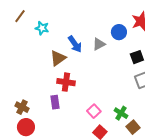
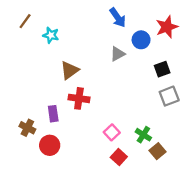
blue arrow: (75, 44) -> (118, 18), moved
purple rectangle: (55, 102) -> (53, 114), moved
red circle: (26, 127) -> (50, 145), moved

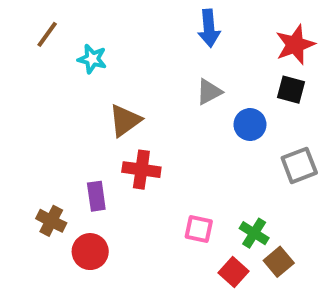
blue arrow: (118, 18) -> (209, 28), turned 30
blue circle: (141, 40) -> (250, 125), moved
black square: (162, 69) -> (291, 90), moved, turned 35
pink square: (112, 132) -> (199, 229), turned -35
red square: (119, 157) -> (234, 272), moved

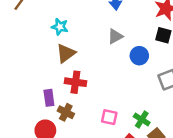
cyan star: (92, 59) -> (60, 27), moved
brown cross: (51, 221) -> (66, 112), moved

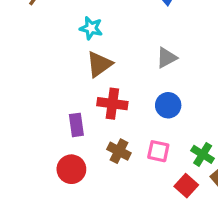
gray triangle: (115, 36) -> (167, 58), moved
blue circle: (139, 56) -> (168, 105), moved
brown cross: (66, 112) -> (119, 151), moved

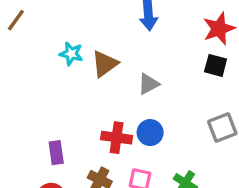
brown triangle: (99, 64) -> (105, 64), moved
red cross: (112, 104) -> (117, 138), moved

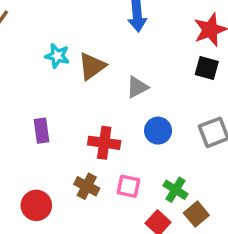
blue circle: (150, 133) -> (158, 131), moved
purple rectangle: (56, 153) -> (42, 131), moved

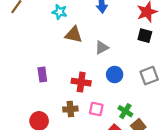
cyan star: (57, 56) -> (60, 12), moved
brown triangle: (92, 66) -> (74, 35), turned 48
brown cross: (87, 186) -> (70, 109), turned -32

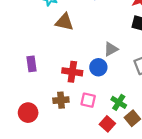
gray triangle: (102, 48) -> (111, 49), moved
blue circle: (115, 75) -> (98, 67), moved

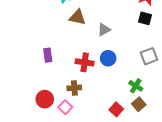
gray triangle: (111, 49) -> (104, 30), moved
pink square: (88, 100) -> (65, 107), moved, turned 32
green cross: (119, 102) -> (136, 86), moved

